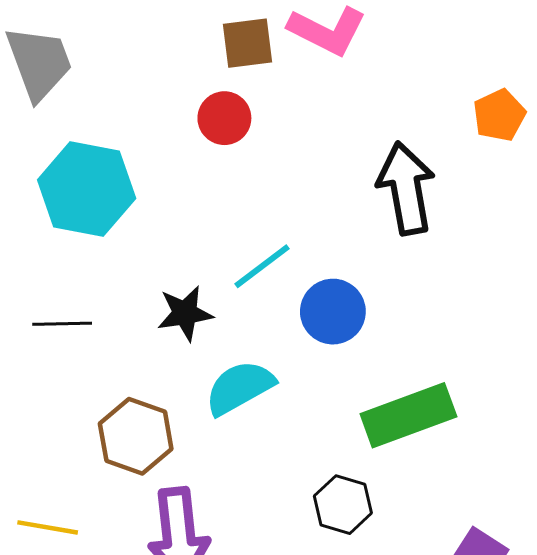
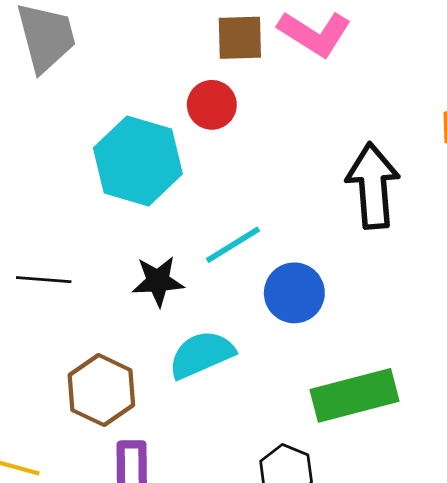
cyan hexagon: (87, 189) -> (138, 161), moved

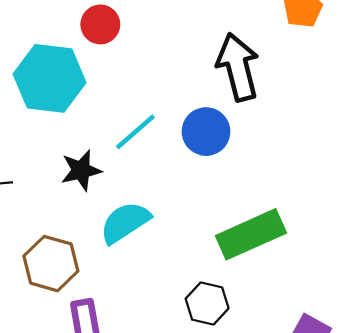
blue circle: (294, 293) -> (206, 132), moved

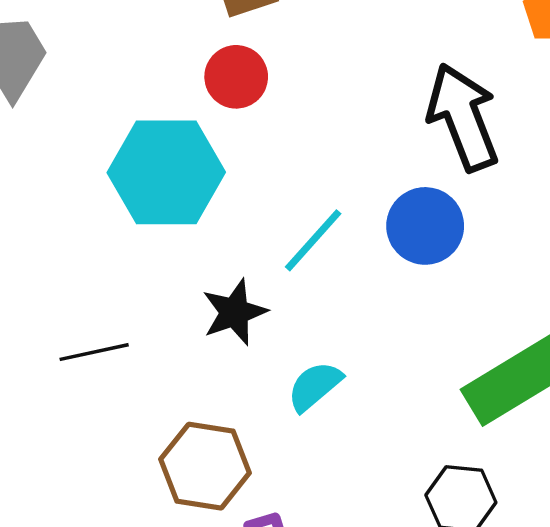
cyan semicircle: (125, 222) -> (315, 386), size x0.7

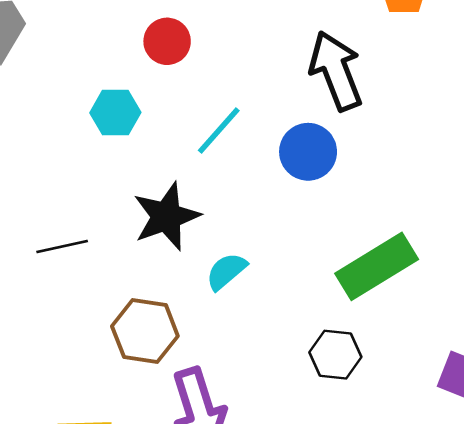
cyan hexagon: (166, 172) -> (115, 113), size x0.6
cyan line: (313, 240) -> (219, 130), moved
black star: (234, 312) -> (166, 216), size x1.4

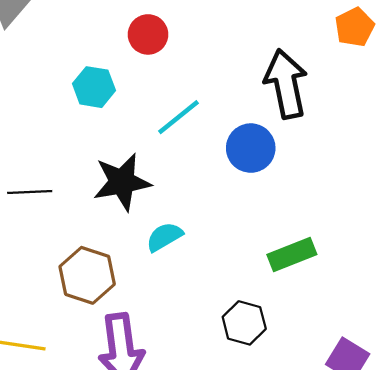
green rectangle: (377, 266) -> (292, 255), size x0.7

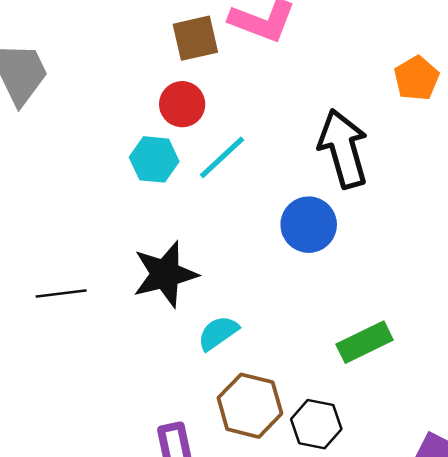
cyan hexagon: (94, 87) -> (154, 159), moved
cyan line: (179, 117) -> (222, 157), moved
brown hexagon: (87, 275) -> (250, 406), moved

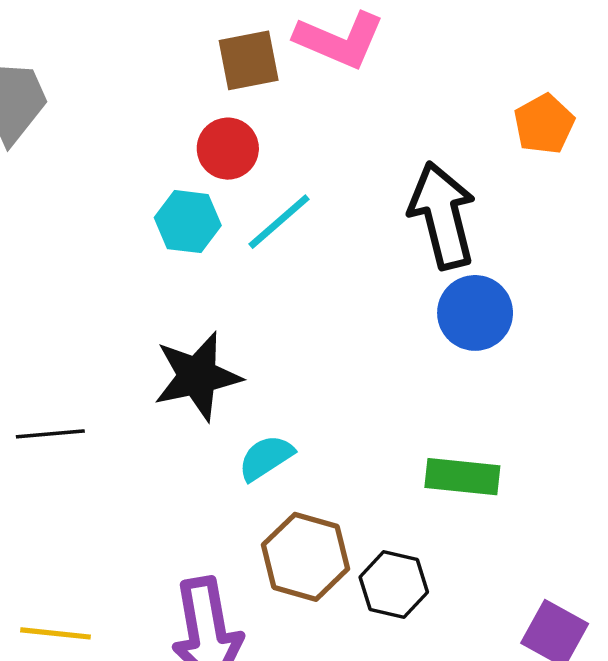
blue circle: (309, 225) -> (475, 313), moved
black line: (61, 294) -> (50, 434), moved
green rectangle: (365, 342) -> (462, 477), turned 30

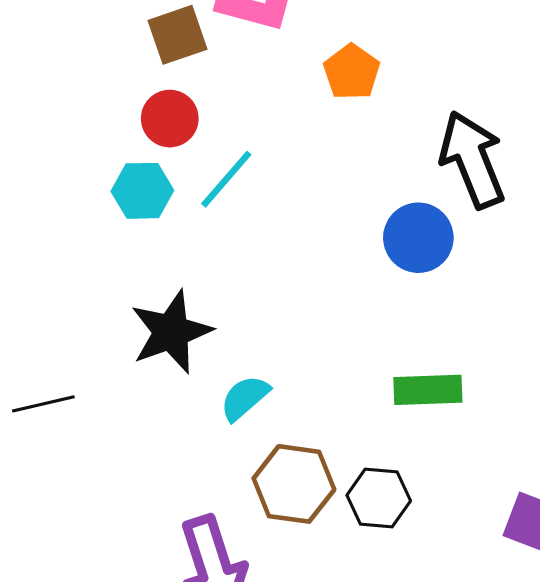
orange pentagon: (544, 124) -> (352, 72), moved
black arrow: (442, 215) -> (472, 160), moved

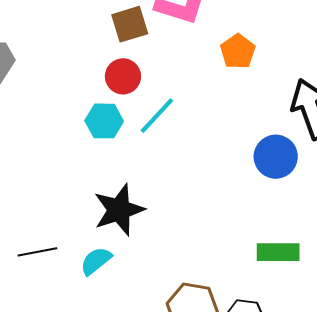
cyan semicircle: (245, 398) -> (96, 261), moved

